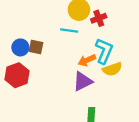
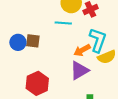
red hexagon: (17, 75) -> (37, 83), moved

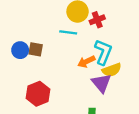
purple triangle: (79, 70) -> (101, 83), moved, turned -42

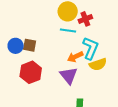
cyan line: (68, 32) -> (68, 30), moved
purple triangle: (101, 83) -> (69, 75), moved
red hexagon: (38, 94) -> (31, 72), moved

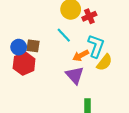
cyan line: (68, 30) -> (64, 35), moved, turned 42
yellow semicircle: (98, 64) -> (104, 62), turned -30
red hexagon: (31, 72) -> (24, 64), moved

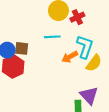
cyan line: (64, 35) -> (52, 37), turned -49
purple triangle: (75, 75) -> (89, 95), moved

